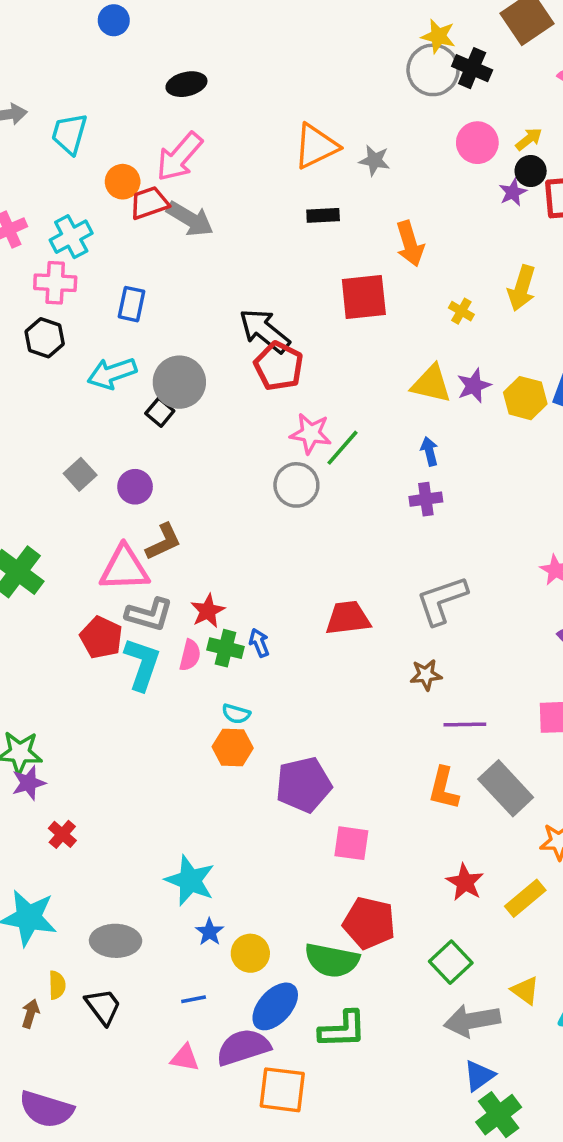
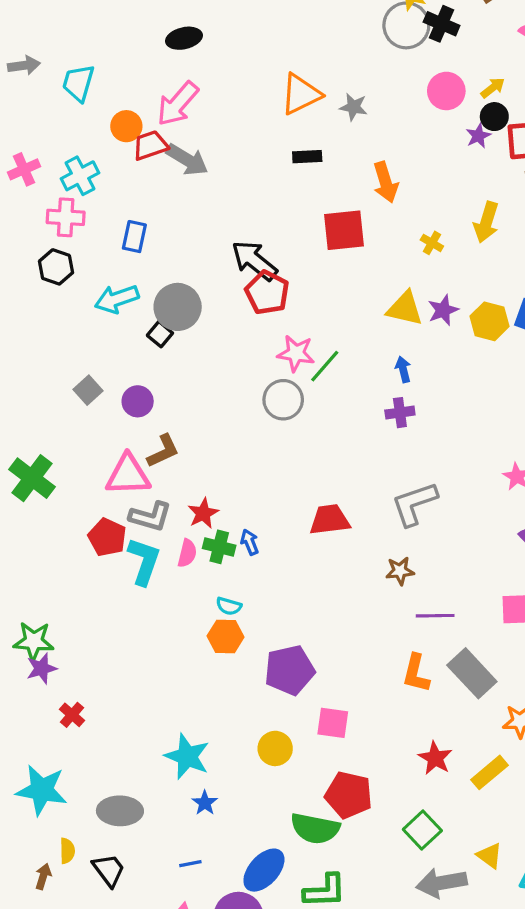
yellow circle: (250, 953) -> (275, 748), moved

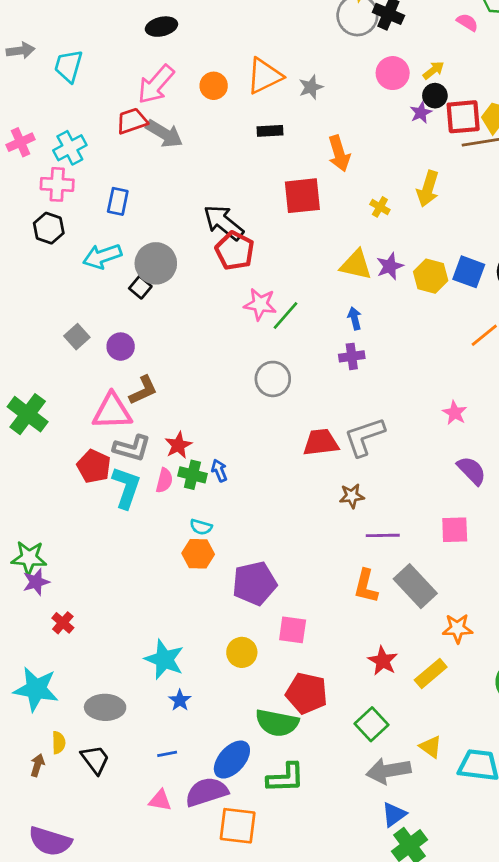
gray star: (354, 107) -> (311, 87), turned -30
orange circle: (126, 126) -> (214, 86), moved
gray circle: (283, 400) -> (273, 379), moved
red trapezoid: (330, 520) -> (321, 442), moved

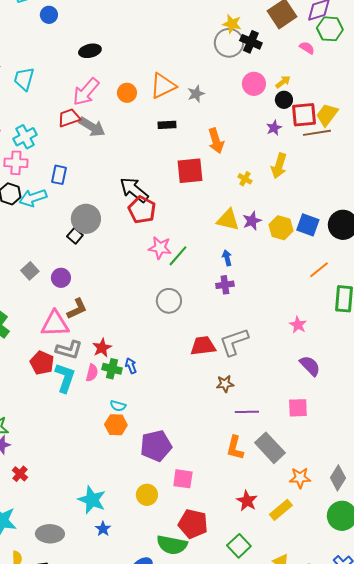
purple star: (421, 113) -> (274, 128), moved
cyan arrow: (102, 256) -> (33, 198), moved

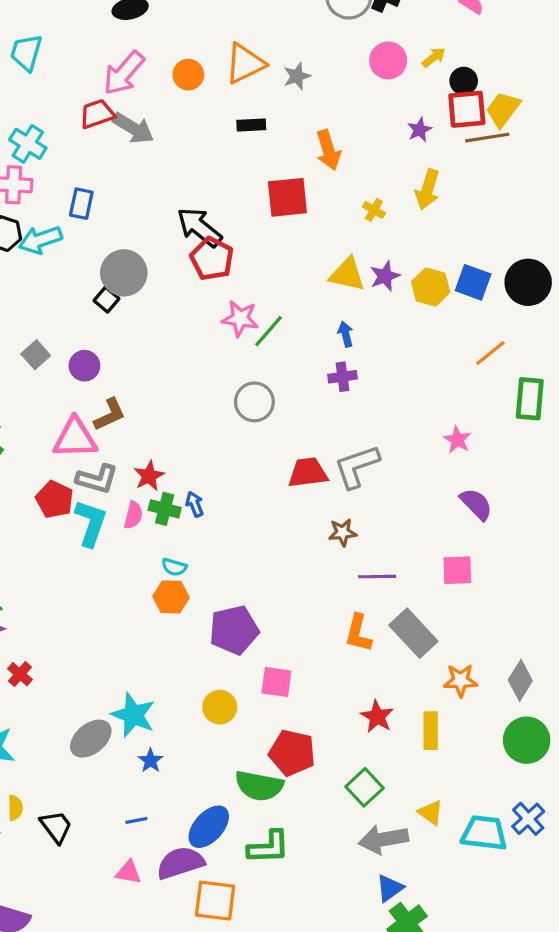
black circle: (284, 100) -> (464, 81), moved
cyan cross: (25, 137) -> (28, 144), turned -30
yellow rectangle: (281, 510) -> (431, 731), turned -50
gray ellipse: (50, 534) -> (91, 739), moved, turned -40

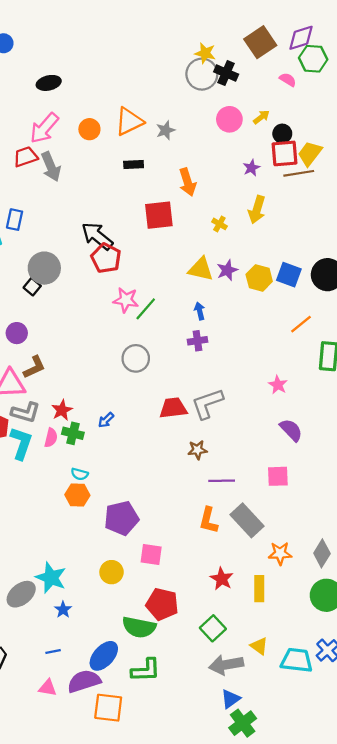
gray arrow: (133, 128) -> (51, 167), turned 36
blue arrow: (195, 504) -> (106, 420), moved, turned -112

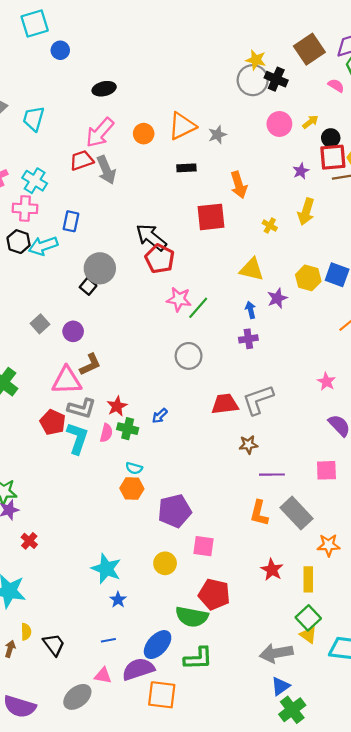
purple star: (227, 270) -> (277, 298), moved
gray ellipse: (21, 594) -> (77, 697), moved
green square: (213, 628) -> (308, 618), moved

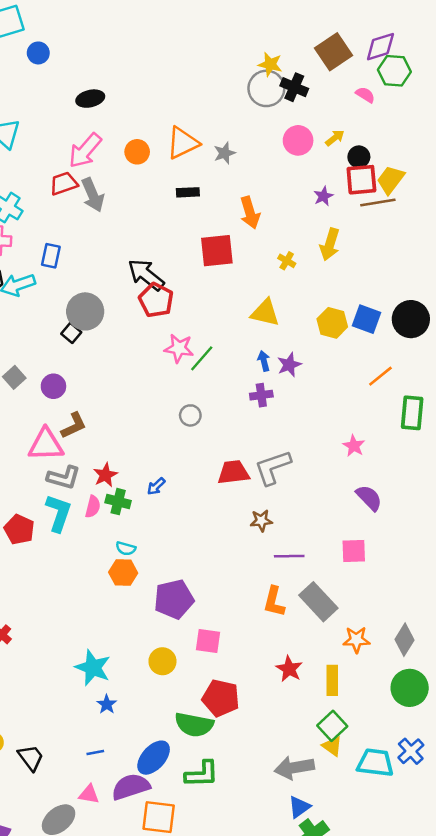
purple star: (277, 298) -> (289, 365), moved
gray circle: (189, 356) -> (190, 415), size x0.7
red pentagon: (53, 422) -> (19, 529), moved

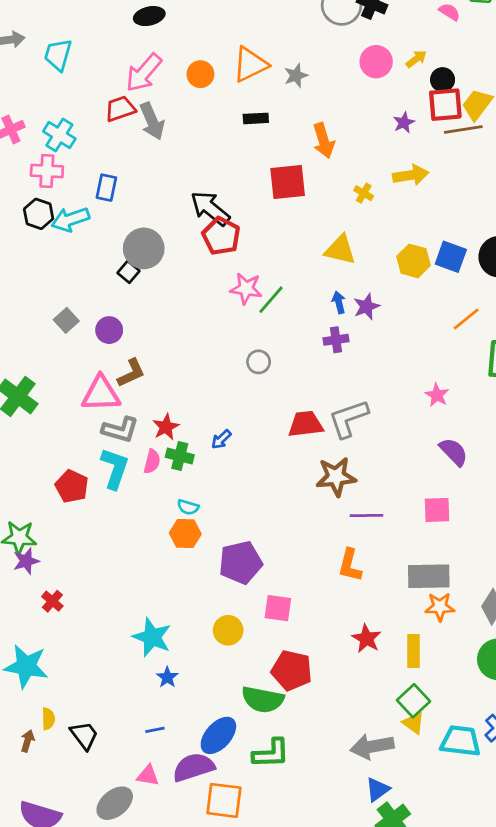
yellow arrow: (330, 244) -> (411, 175), turned -116
brown star: (261, 521) -> (336, 477), size x1.6
gray rectangle: (318, 602) -> (429, 576), moved, turned -48

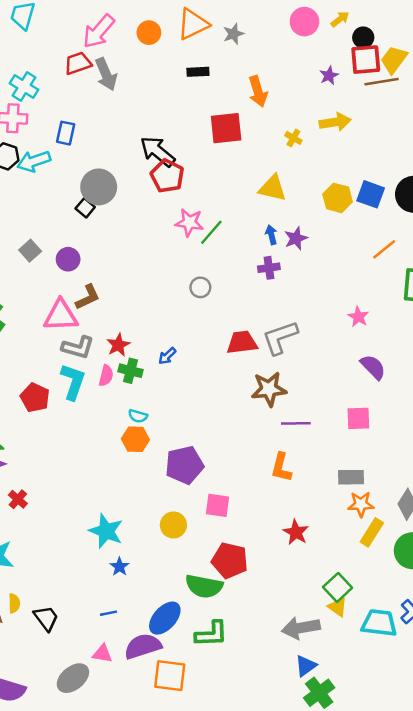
gray rectangle: (429, 576) -> (351, 477), size x0.7
yellow rectangle: (413, 651) -> (372, 532), moved, turned 32

